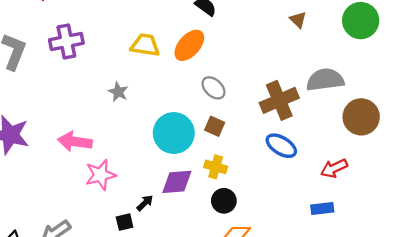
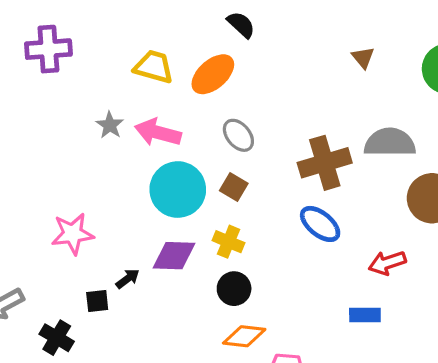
pink arrow: (75, 142) -> (158, 132), moved

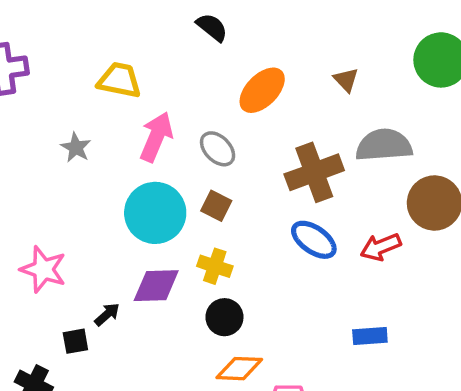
brown triangle: (363, 58) -> (346, 80), moved
orange ellipse: (213, 74) -> (262, 90), moved
pink arrow: (158, 132) -> (156, 137), moved, turned 102
pink star: (73, 234) -> (43, 269), turned 30
red arrow: (387, 263) -> (381, 247), moved

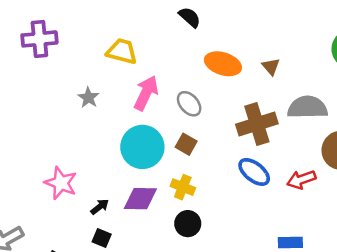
brown triangle: (346, 80) -> (271, 67), moved
orange ellipse: (262, 90) -> (223, 64), turned 60
black arrow: (107, 314) -> (100, 207), moved
black square: (75, 341) -> (102, 238), moved, turned 30

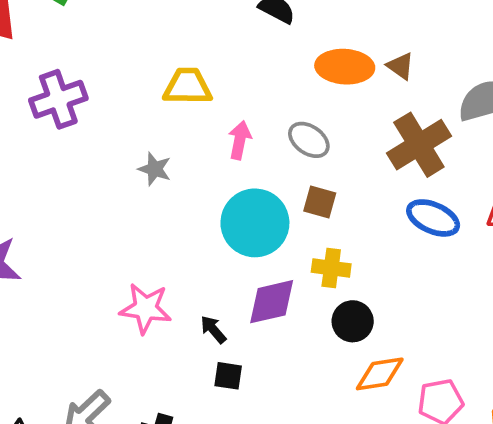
brown triangle: (271, 67) -> (400, 66), moved
pink arrow: (146, 93) -> (240, 140), size x0.7
black arrow: (100, 207) -> (213, 329), turned -78

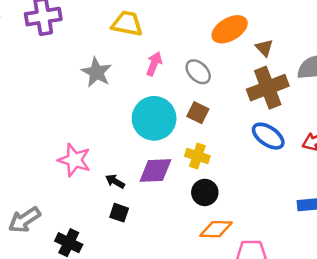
brown triangle: (400, 66) -> (264, 48), moved
orange ellipse: (345, 67) -> (230, 29), turned -44
gray star: (155, 169) -> (96, 72), size x1.4
black arrow: (213, 329) -> (115, 181), turned -30

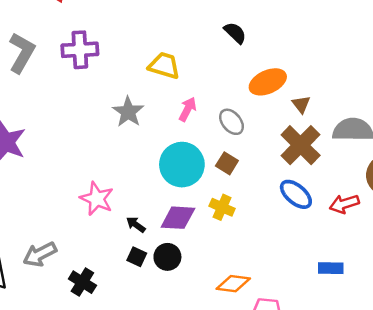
brown cross: (268, 88) -> (301, 145), turned -30
black circle: (205, 192) -> (167, 257), moved

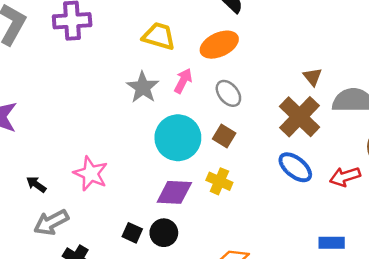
orange ellipse: (268, 82) -> (219, 45), moved
brown triangle: (301, 104) -> (313, 77), moved
gray star: (128, 112) -> (143, 87), moved
black arrow: (136, 225) -> (36, 184), moved
gray arrow: (40, 254) -> (51, 222), moved

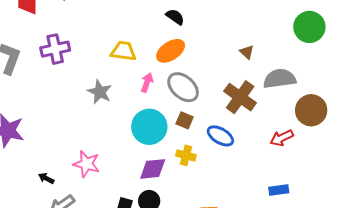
brown triangle: (313, 77) -> (247, 52), moved
gray star: (143, 87) -> (100, 92), moved
gray ellipse: (228, 93) -> (183, 87), size x1.5
blue ellipse: (295, 167) -> (220, 136), moved

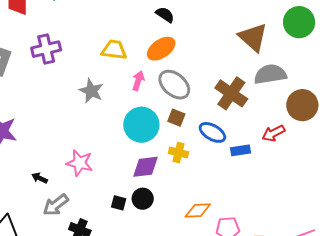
brown triangle: (247, 52) -> (253, 37), moved, size x2.0
blue rectangle: (279, 190) -> (240, 150), moved

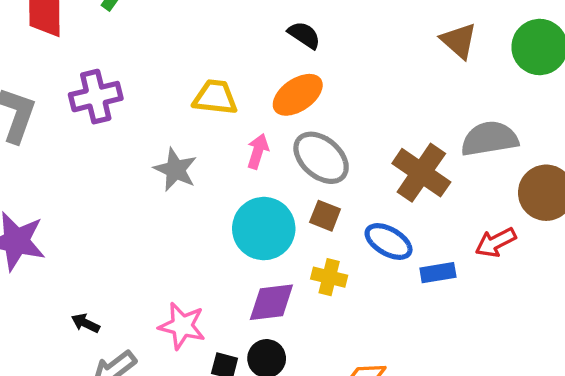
brown triangle: (253, 37) -> (459, 41), moved, size x0.7
pink star: (80, 163) -> (182, 326), moved

